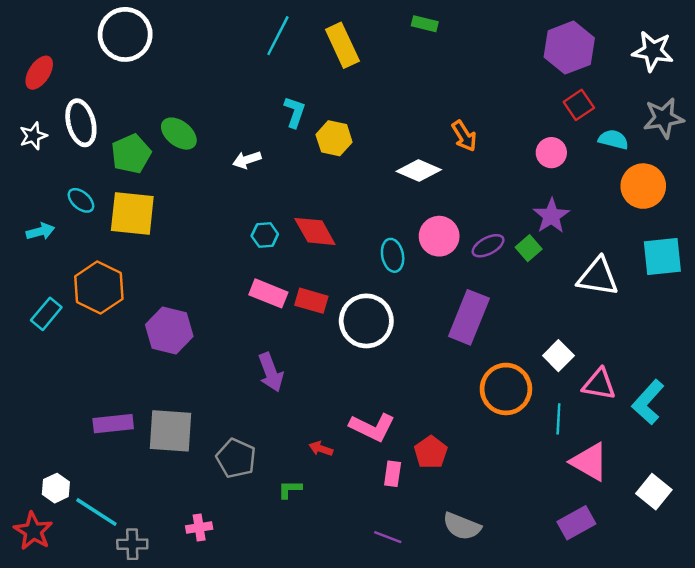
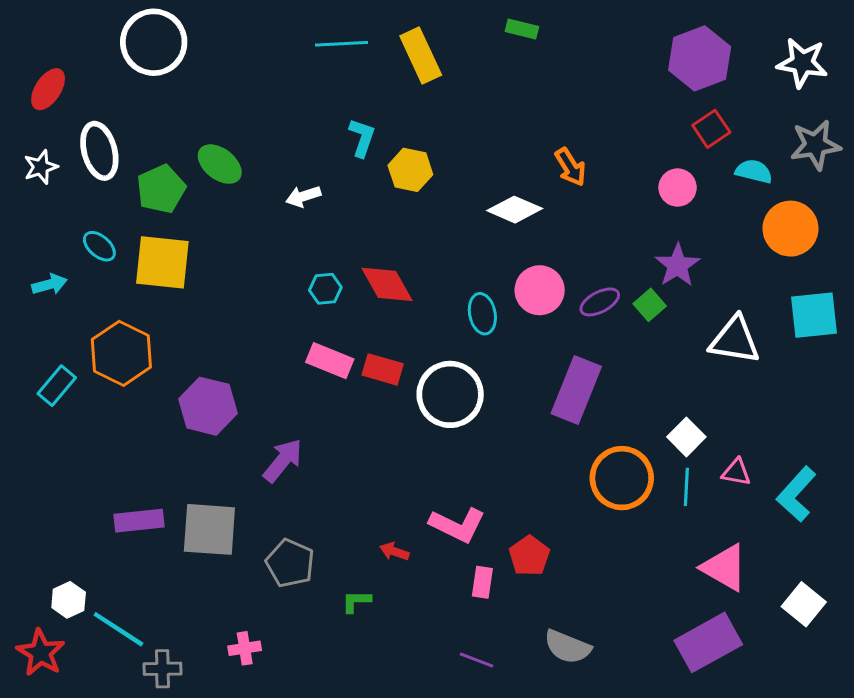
cyan line: (278, 36) -> (341, 44), turned 60
purple arrow: (271, 372) -> (283, 460), moved, turned -120
pink triangle: (599, 384) -> (736, 472), size x0.7
cyan line: (558, 419) -> (686, 487), moved
purple rectangle: (576, 523) -> (708, 642), size x1.4

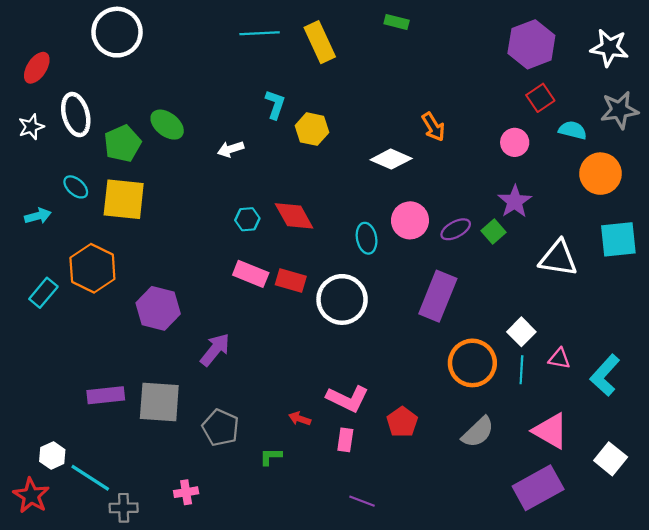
pink rectangle: (482, 582) -> (345, 440), moved
gray semicircle: (567, 647) -> (478, 432), moved, turned -66

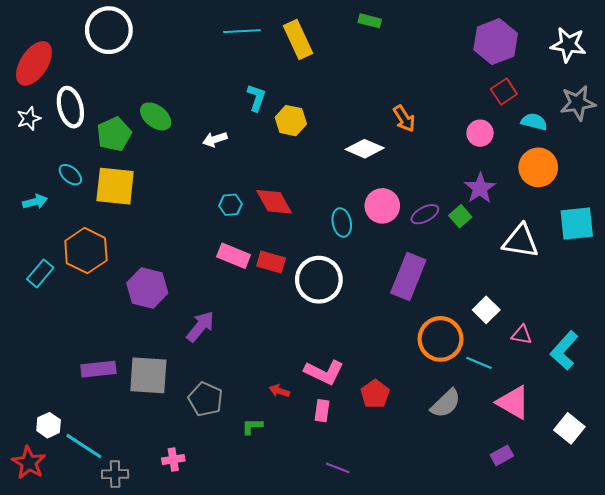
red ellipse: (37, 68) -> (34, 63), size x1.5
orange circle: (600, 174) -> (538, 167), moved
cyan line: (521, 370) -> (479, 363), moved, turned -70
purple rectangle: (538, 488) -> (502, 455), size x0.5

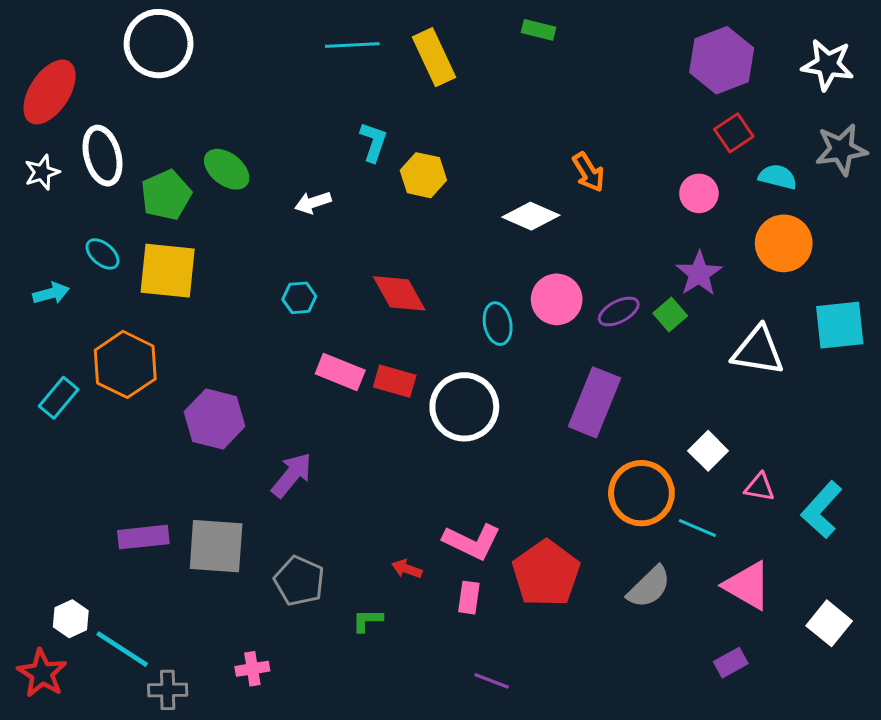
cyan hexagon: (230, 205) -> (299, 298), moved
red pentagon: (375, 394) -> (546, 573), size x1.6

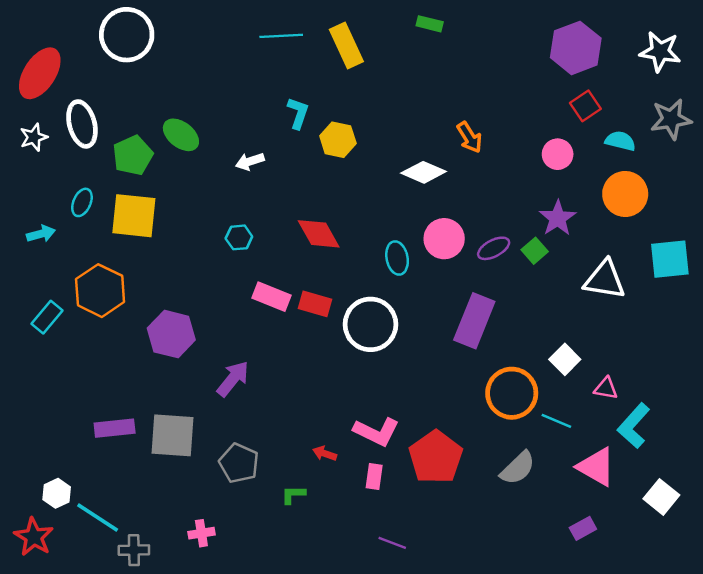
cyan ellipse: (103, 254) -> (82, 202), turned 72
cyan L-shape: (822, 510) -> (634, 426), moved

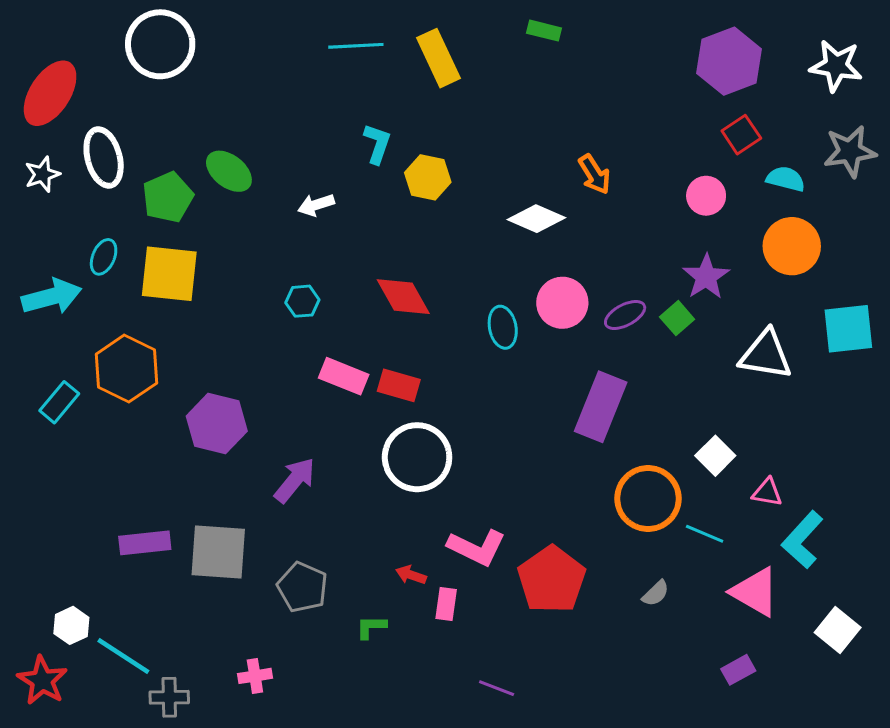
cyan arrow: (41, 234) -> (52, 297), size x1.6
white circle: (370, 324) -> (417, 457), moved
gray semicircle: (518, 468) -> (656, 593), size x0.6
pink rectangle: (374, 476) -> (446, 604), moved

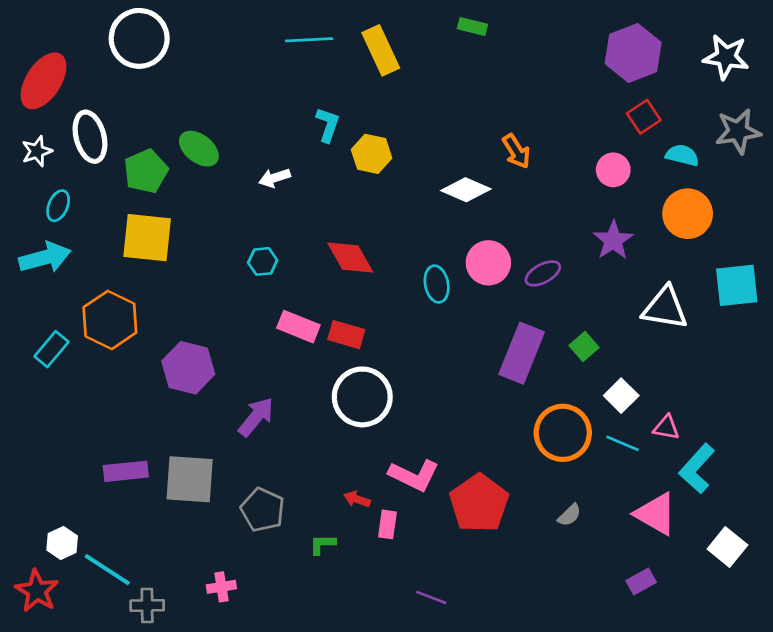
cyan ellipse: (104, 257) -> (58, 206), moved
green square: (677, 318) -> (584, 346), moved
cyan line: (705, 534) -> (623, 443), moved

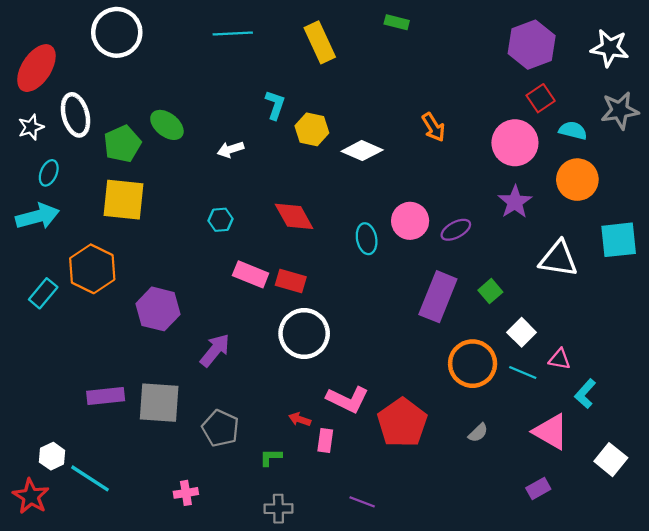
cyan line: (309, 40) -> (233, 33), moved
pink circle: (613, 170) -> (515, 143), size x1.6
white diamond: (466, 190) -> (362, 151), moved
cyan L-shape: (697, 469) -> (585, 394), size x0.7
gray cross: (147, 605) -> (278, 509), moved

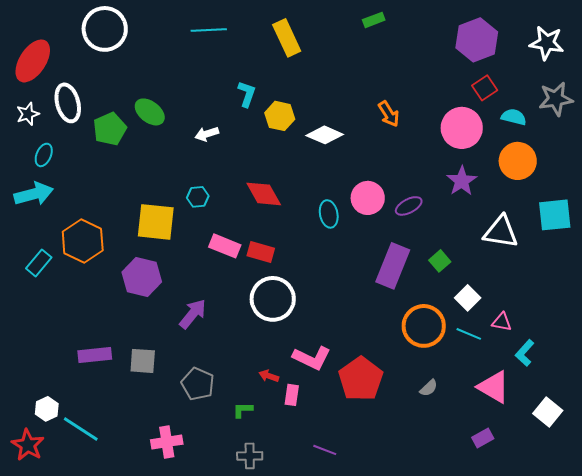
green rectangle: (397, 22) -> (374, 20), moved, turned -35
yellow square: (123, 200) -> (156, 222), moved
gray square: (159, 403) -> (143, 361), size x0.7
pink cross: (186, 493) -> (167, 442), size x1.4

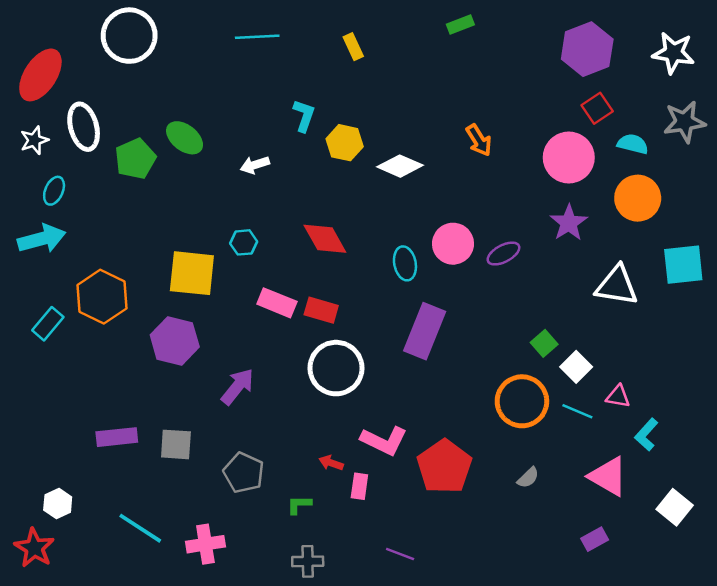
yellow rectangle: (287, 38) -> (353, 47), size x0.6
green square: (440, 261) -> (544, 343), moved
purple rectangle: (393, 266) -> (425, 331), moved
cyan line: (81, 429) -> (140, 528), moved

